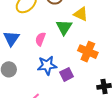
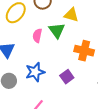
pink semicircle: (40, 39) -> (37, 36), moved
blue star: (47, 65) -> (35, 72), moved

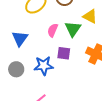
purple square: (67, 77) -> (64, 53), moved, turned 32

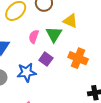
purple square: (64, 53) -> (46, 59), turned 32

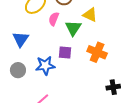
pink semicircle: (34, 37) -> (54, 19), moved
purple square: (46, 59) -> (65, 53), turned -32

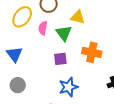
blue star: (45, 66) -> (68, 87), moved

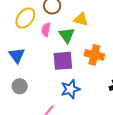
purple square: (60, 59) -> (63, 61), size x1.5

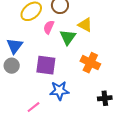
purple square: (63, 61) -> (46, 65), moved
gray circle: (20, 86) -> (12, 66), moved

